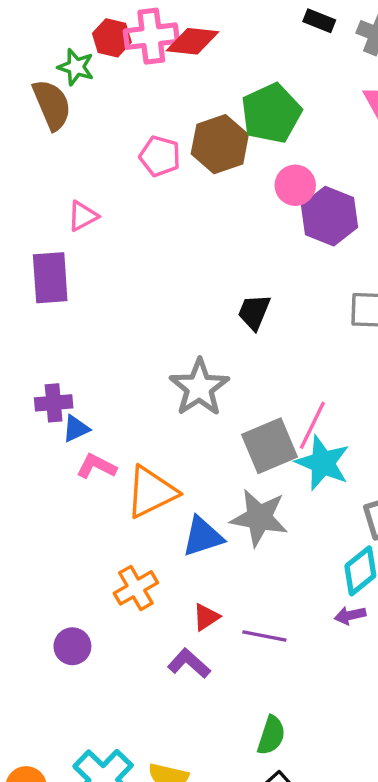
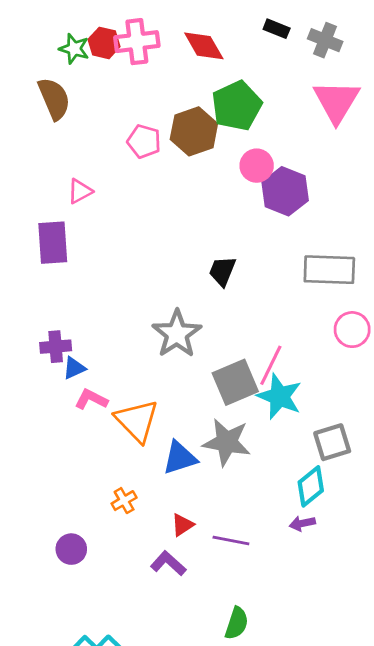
red diamond: (192, 41) -> (204, 46), moved, turned 54
green star: (76, 67) -> (74, 49), moved
orange triangle: (151, 492) -> (137, 421), turned -48
orange cross: (136, 588) -> (124, 501), size x0.7

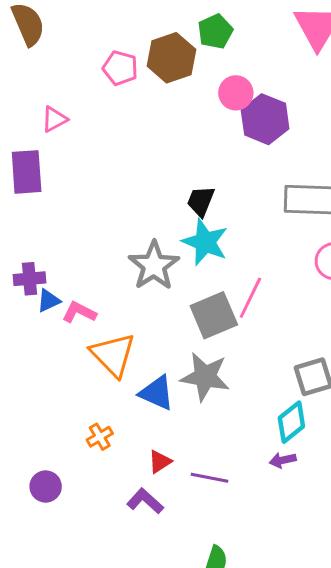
green pentagon: (237, 106) -> (215, 31), size x0.7
cyan star: (279, 397) -> (205, 242), moved
pink L-shape: (91, 399) -> (79, 312), moved
blue triangle: (180, 458) -> (157, 393), turned 42

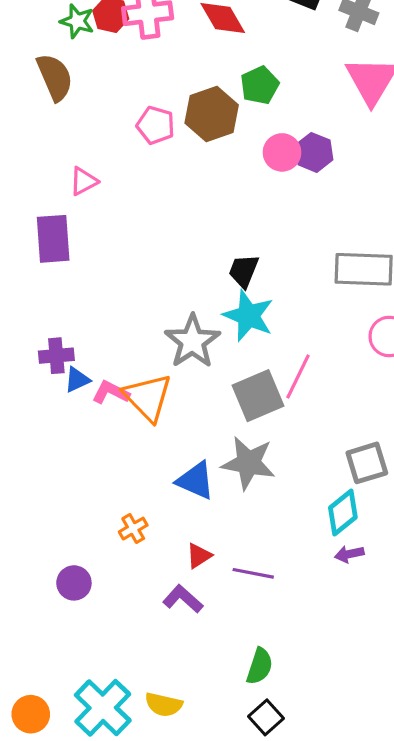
purple hexagon: (265, 119) -> (314, 152), moved, size x0.7
orange triangle: (113, 355) -> (148, 397), moved
purple arrow: (283, 460) -> (349, 554), moved

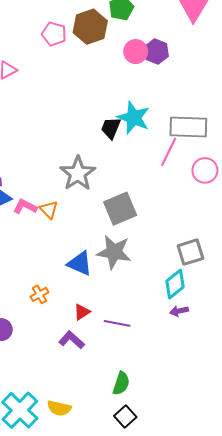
cyan star: (248, 316) -> (134, 118), moved
pink line: (298, 376) -> (169, 152), moved
orange triangle: (148, 397) -> (49, 210), size x0.6

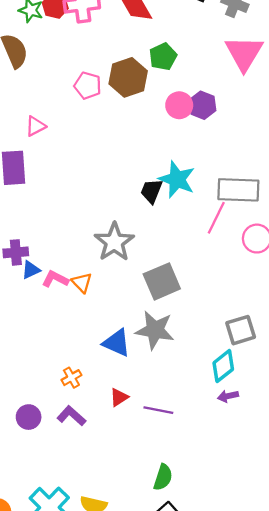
purple L-shape: (72, 340) -> (71, 416), moved

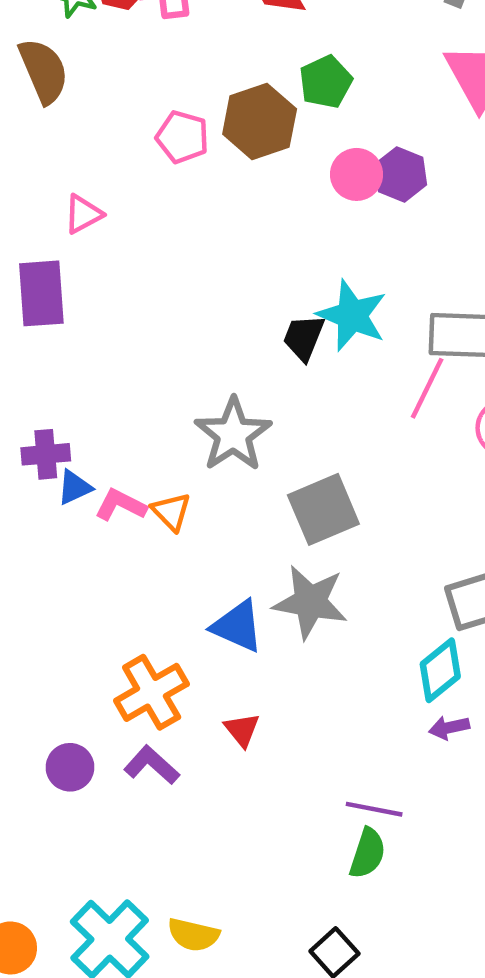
orange cross: (71, 378) -> (152, 692), size x1.8
red triangle: (119, 397) -> (242, 730), turned -36
purple line: (158, 410) -> (374, 809), moved
green semicircle: (163, 477) -> (368, 853), moved

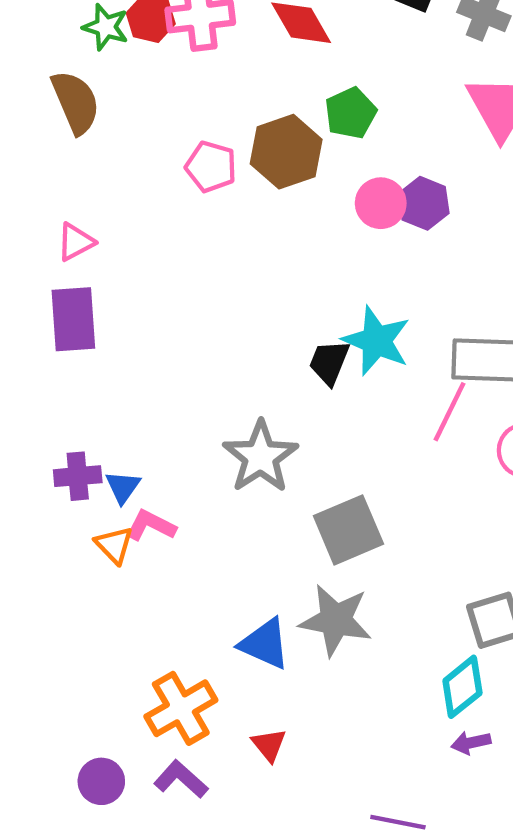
pink triangle: (83, 214) -> (76, 242), moved
blue triangle: (74, 487) -> (123, 487), moved, turned -30
orange triangle: (171, 512) -> (114, 545), moved

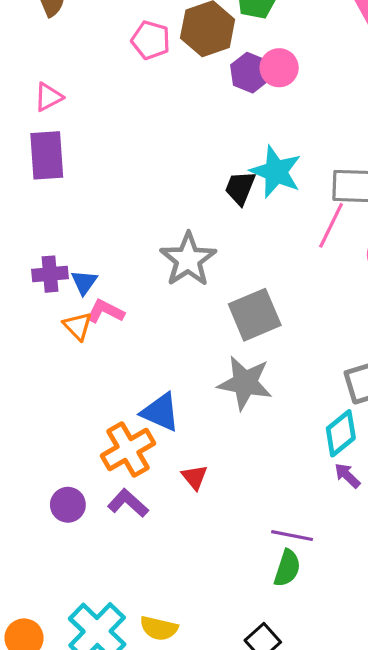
purple hexagon: (424, 203) -> (250, 73), moved
blue triangle: (265, 644) -> (160, 412), moved
purple arrow: (471, 743) -> (347, 476), turned 56

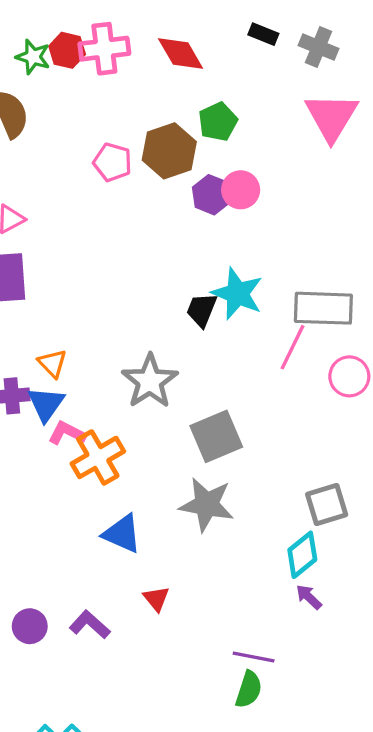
blue triangle: (84, 282) -> (46, 404), size x1.4
orange triangle: (78, 326) -> (52, 363), moved
orange cross: (128, 450) -> (98, 457), moved

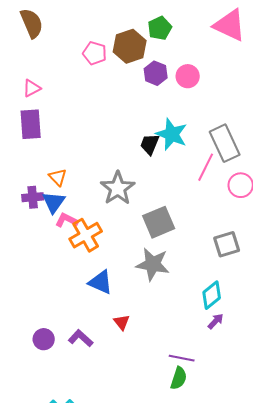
pink triangle: (331, 117) -> (230, 25), turned -36
pink circle: (241, 190) -> (188, 76), moved
gray rectangle: (323, 308) -> (225, 143), turned 63
gray square: (327, 505) -> (227, 244), moved
purple arrow: (309, 597) -> (216, 321), turned 90

